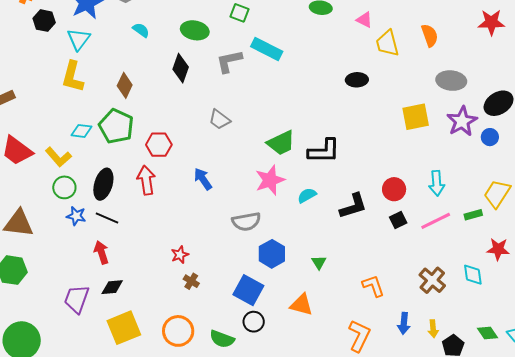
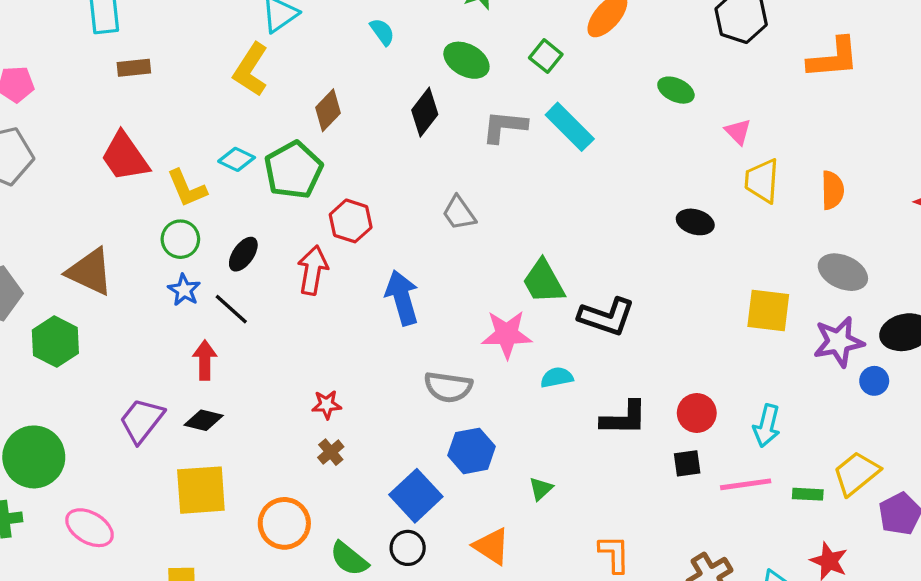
green trapezoid: (281, 143) -> (544, 282), turned 68
blue arrow: (203, 179) -> (402, 298), size x1.4
black ellipse: (103, 184) -> (243, 254), size x0.7

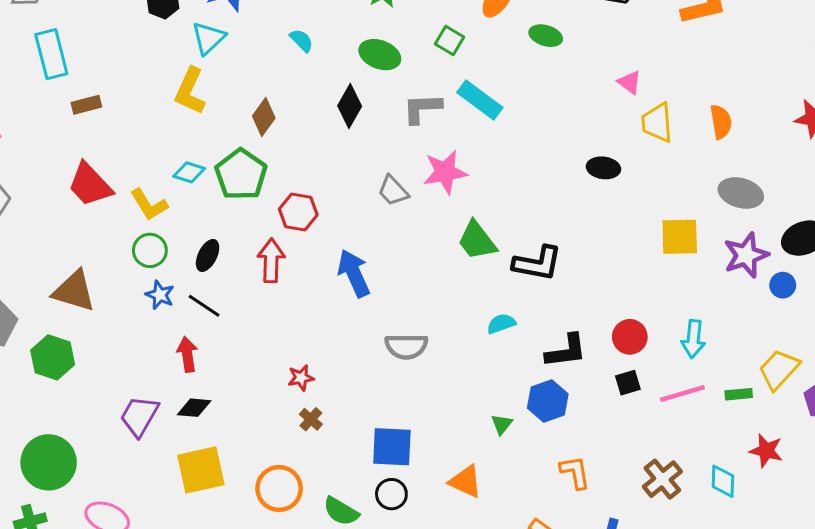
green ellipse: (676, 90) -> (546, 36), moved
pink star: (507, 334) -> (445, 172), moved
blue hexagon: (472, 451) -> (548, 401), moved
blue square: (416, 496) -> (392, 447), turned -36

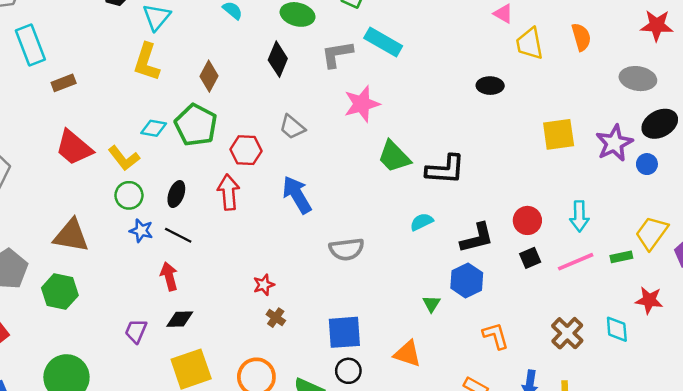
gray trapezoid: (393, 191) -> (292, 127), moved
gray ellipse: (741, 193) -> (638, 79), moved
purple trapezoid: (139, 416) -> (136, 331), size x0.7

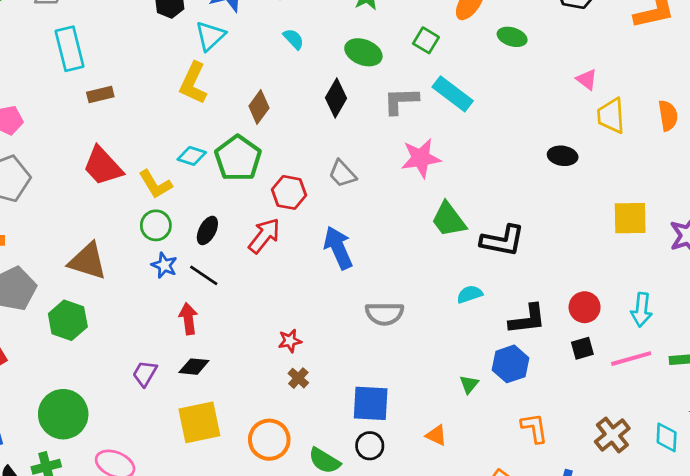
red arrow: (229, 192) -> (264, 236), turned 36
orange triangle: (407, 354) -> (436, 435), size x0.7

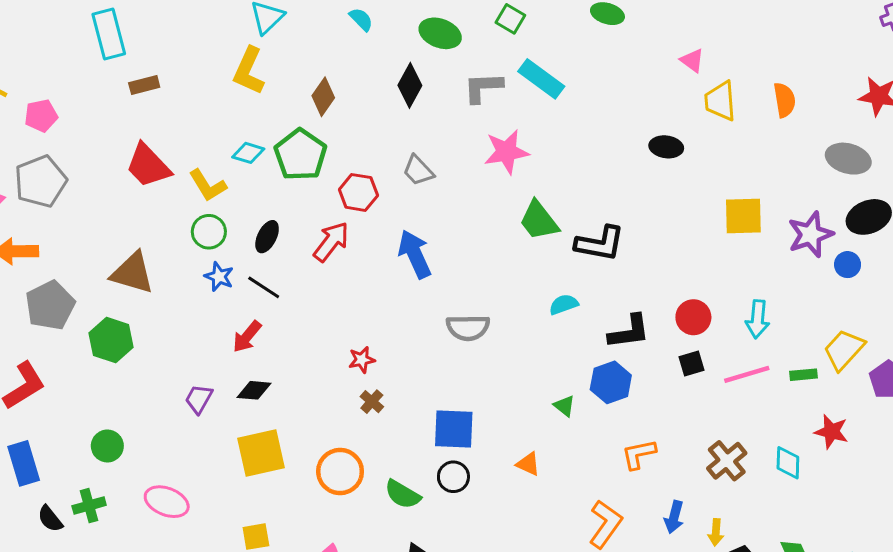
red arrow: (188, 319) -> (247, 337), turned -132
green triangle: (469, 384) -> (564, 406), turned -30
green circle: (63, 414) -> (107, 446), size x0.6
orange L-shape: (534, 428) -> (639, 454), turned -92

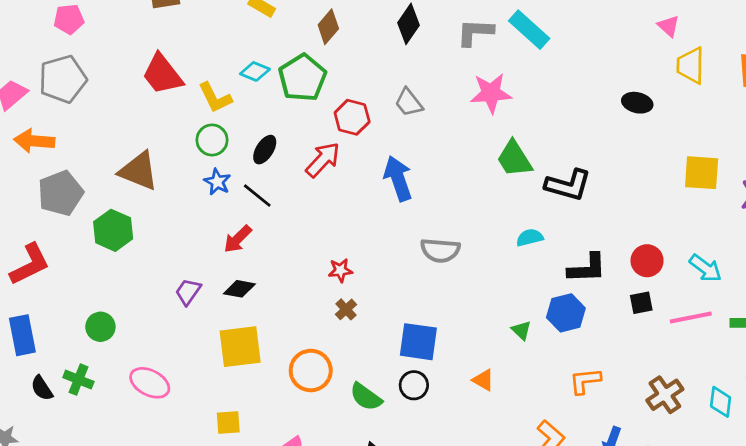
cyan arrow: (758, 319) -> (705, 268), turned -64
green cross: (89, 506) -> (78, 380), turned 32

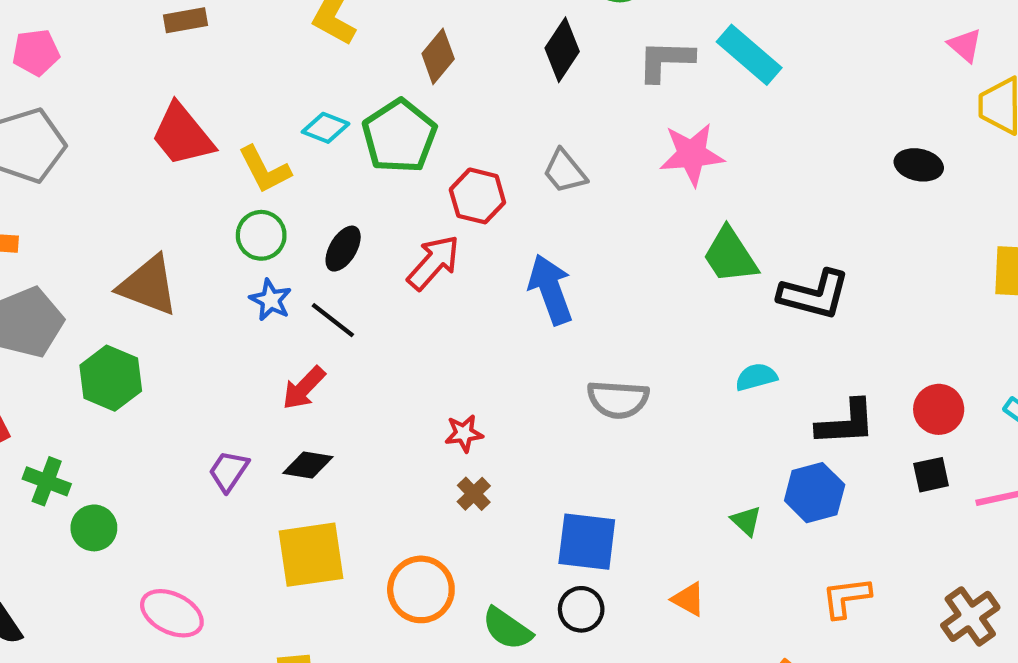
green cross: (78, 380) -> (47, 481), moved

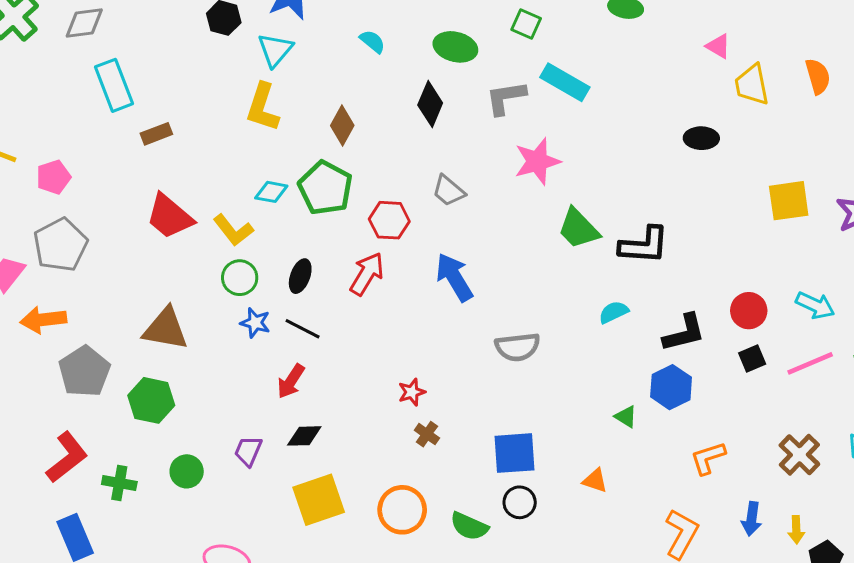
green circle: (94, 528) -> (187, 471), moved

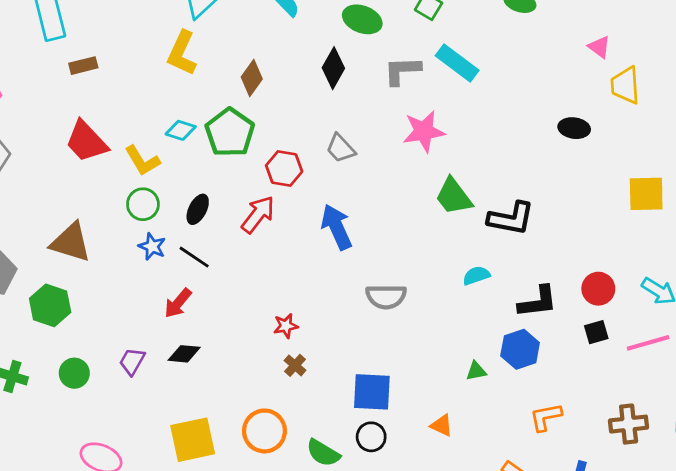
green triangle: (626, 417) -> (476, 371), turned -50
brown cross: (799, 455) -> (629, 424), turned 33
yellow square: (319, 500) -> (193, 440), moved

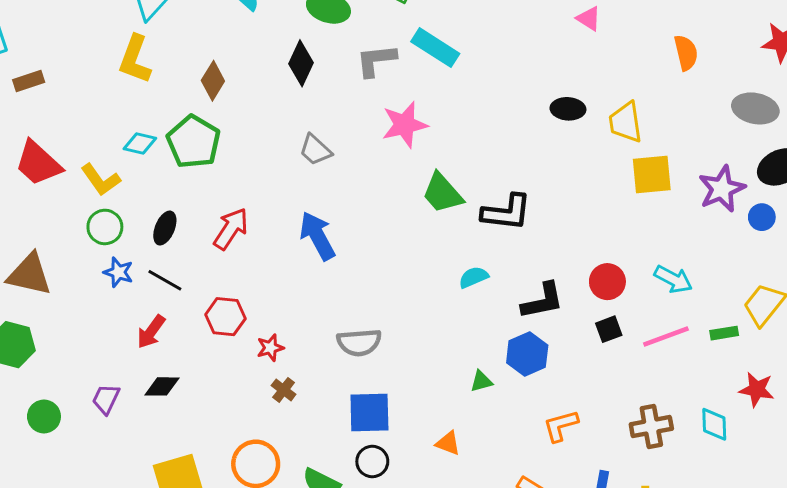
yellow trapezoid: (625, 85) -> (626, 122), moved
red hexagon: (284, 168) -> (225, 317), moved
gray semicircle: (386, 297) -> (359, 342), moved

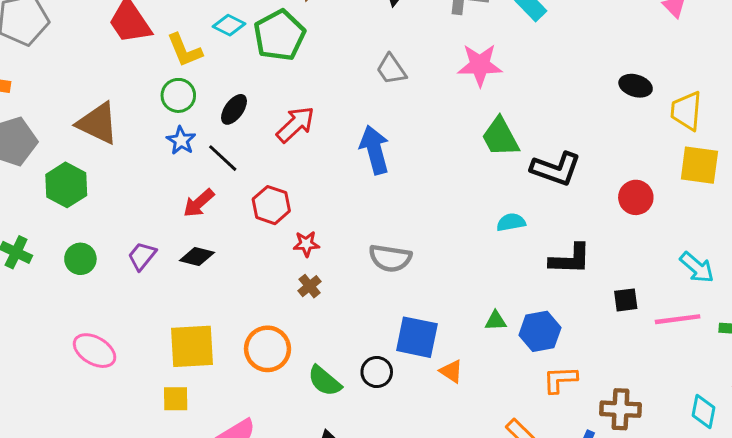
red circle: (607, 282) -> (636, 197), moved
blue hexagon: (527, 354) -> (540, 331), moved
blue square: (369, 413) -> (417, 337), moved
brown cross: (651, 426) -> (620, 409), moved

